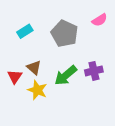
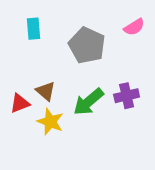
cyan rectangle: (25, 31) -> (34, 29), moved, turned -63
red triangle: (15, 77) -> (20, 103), turned 35

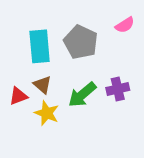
cyan rectangle: (34, 29) -> (40, 46), moved, size x1.6

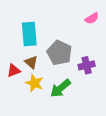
gray pentagon: (81, 42) -> (59, 53), moved
green arrow: (82, 95) -> (60, 88), moved

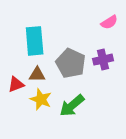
brown triangle: (31, 62) -> (37, 74), turned -40
purple cross: (87, 65) -> (103, 60), moved

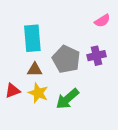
red triangle: (16, 84) -> (13, 91), moved

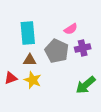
pink semicircle: (102, 21) -> (71, 29), moved
green arrow: (67, 99) -> (86, 85), moved

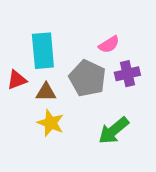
red triangle: (11, 78) -> (17, 80), moved
green arrow: (86, 85) -> (114, 131), moved

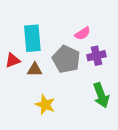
yellow star: (51, 123) -> (45, 105), moved
green arrow: (114, 131) -> (101, 95), moved, turned -70

